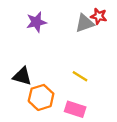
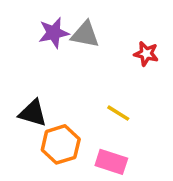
red star: (99, 16) -> (146, 54), moved
gray triangle: (85, 23) -> (85, 35), moved, turned 30

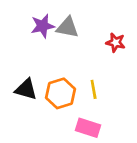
yellow line: (118, 113) -> (94, 89), turned 48
orange hexagon: (61, 144) -> (61, 93), moved

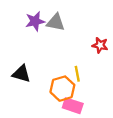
red star: (116, 42) -> (100, 45), moved
orange hexagon: (61, 93) -> (62, 89), moved

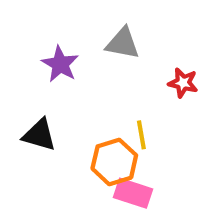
purple star: (35, 21) -> (60, 64), moved, turned -30
gray triangle: (56, 22) -> (123, 43), moved

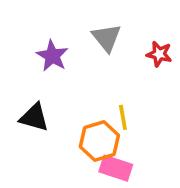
gray triangle: (123, 43) -> (107, 38), turned 40
red star: (183, 83) -> (159, 54), moved

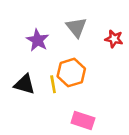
yellow line: (123, 117) -> (53, 84), moved
orange hexagon: (99, 141) -> (71, 73), moved

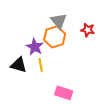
purple star: (38, 40) -> (35, 47), moved
orange hexagon: (71, 73) -> (55, 37), moved

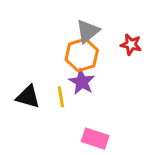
gray triangle: (59, 21) -> (88, 31), turned 30
purple star: (35, 47) -> (82, 82), moved

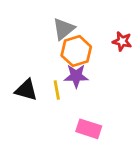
gray triangle: (88, 31) -> (64, 29), moved
purple star: (82, 82) -> (76, 76), turned -30

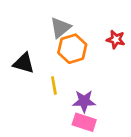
purple star: (76, 76) -> (84, 101), moved
black triangle: (26, 90) -> (24, 63), moved

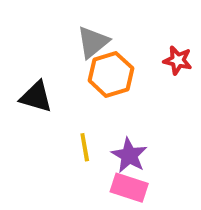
yellow line: (54, 85) -> (85, 147), moved
purple star: (84, 101) -> (129, 155), turned 30

